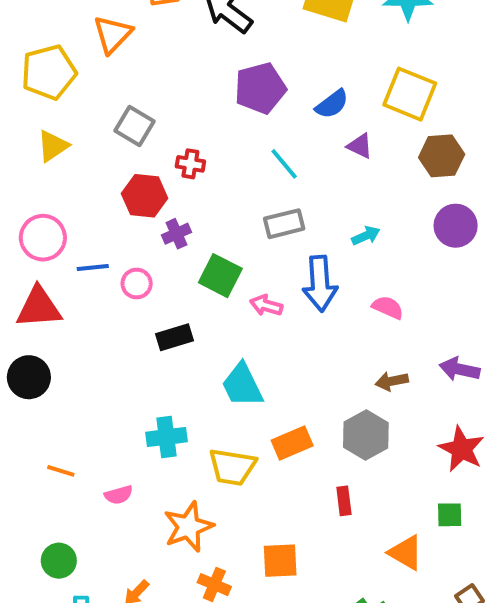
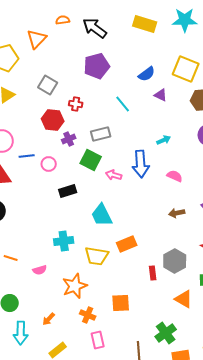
purple pentagon: (260, 88) -> (97, 66), moved
gray rectangle: (284, 224) -> (101, 134), moved
gray hexagon: (366, 435) -> (175, 261), moved

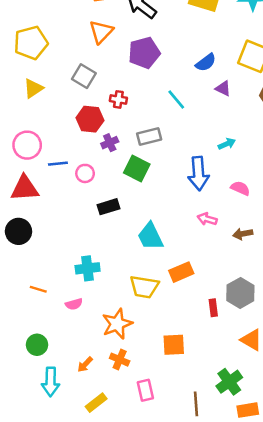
orange triangle: (37, 39) -> (101, 32), moved
pink arrow: (114, 175) -> (207, 219), moved
cyan cross: (64, 241) -> (88, 268), moved
orange cross: (88, 315) -> (120, 360), moved

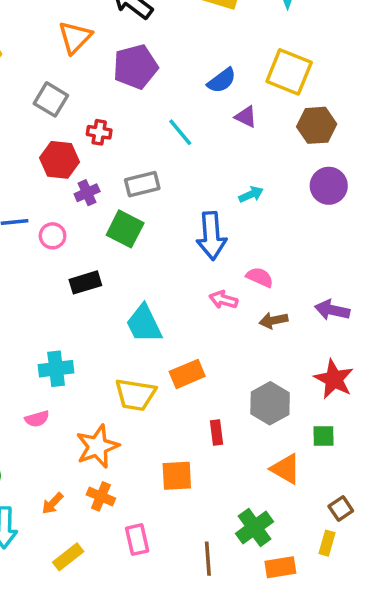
pink semicircle: (240, 188) -> (260, 277), moved
red rectangle: (213, 308) -> (217, 433), moved

